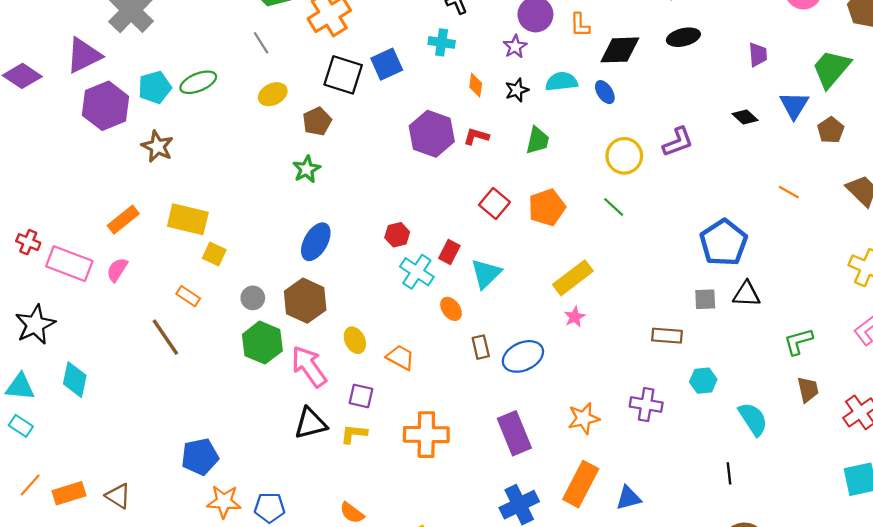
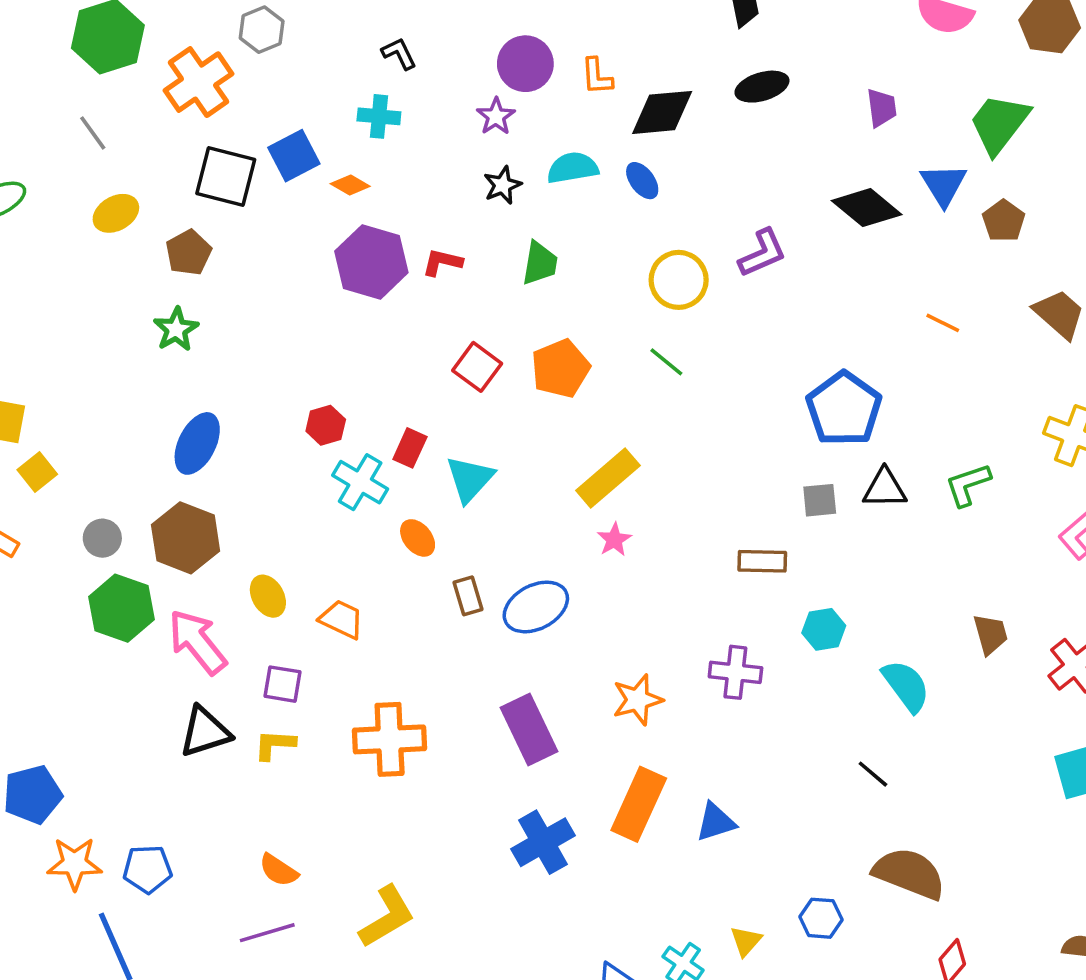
orange diamond: (476, 85) -> (350, 185), moved, turned -65
black diamond: (745, 117) -> (867, 208), size x1.6
yellow square: (214, 254) -> (37, 472), turned 30
green L-shape: (798, 341) -> (968, 485), moved
black line: (729, 473) -> (873, 774), turned -40

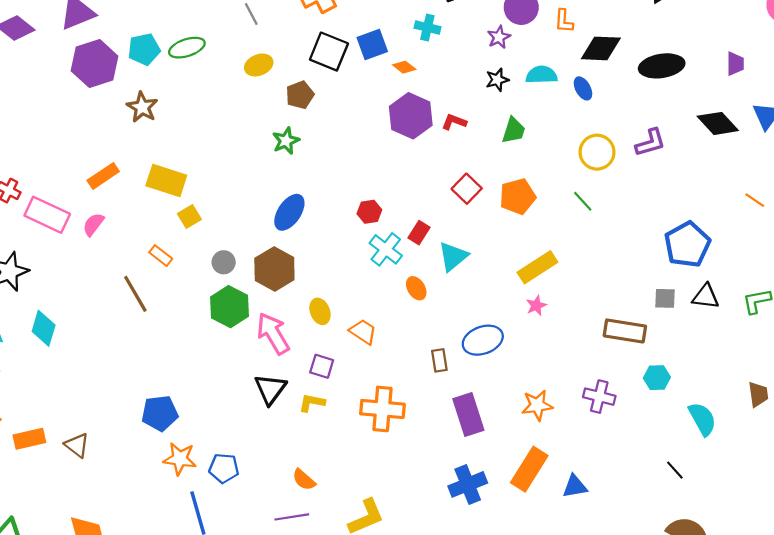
black ellipse: (762, 87) -> (662, 66), moved, size x1.4
brown rectangle: (762, 561) -> (625, 331), size x1.4
brown rectangle: (468, 596) -> (439, 360), moved
black triangle: (205, 732) -> (270, 389), turned -44

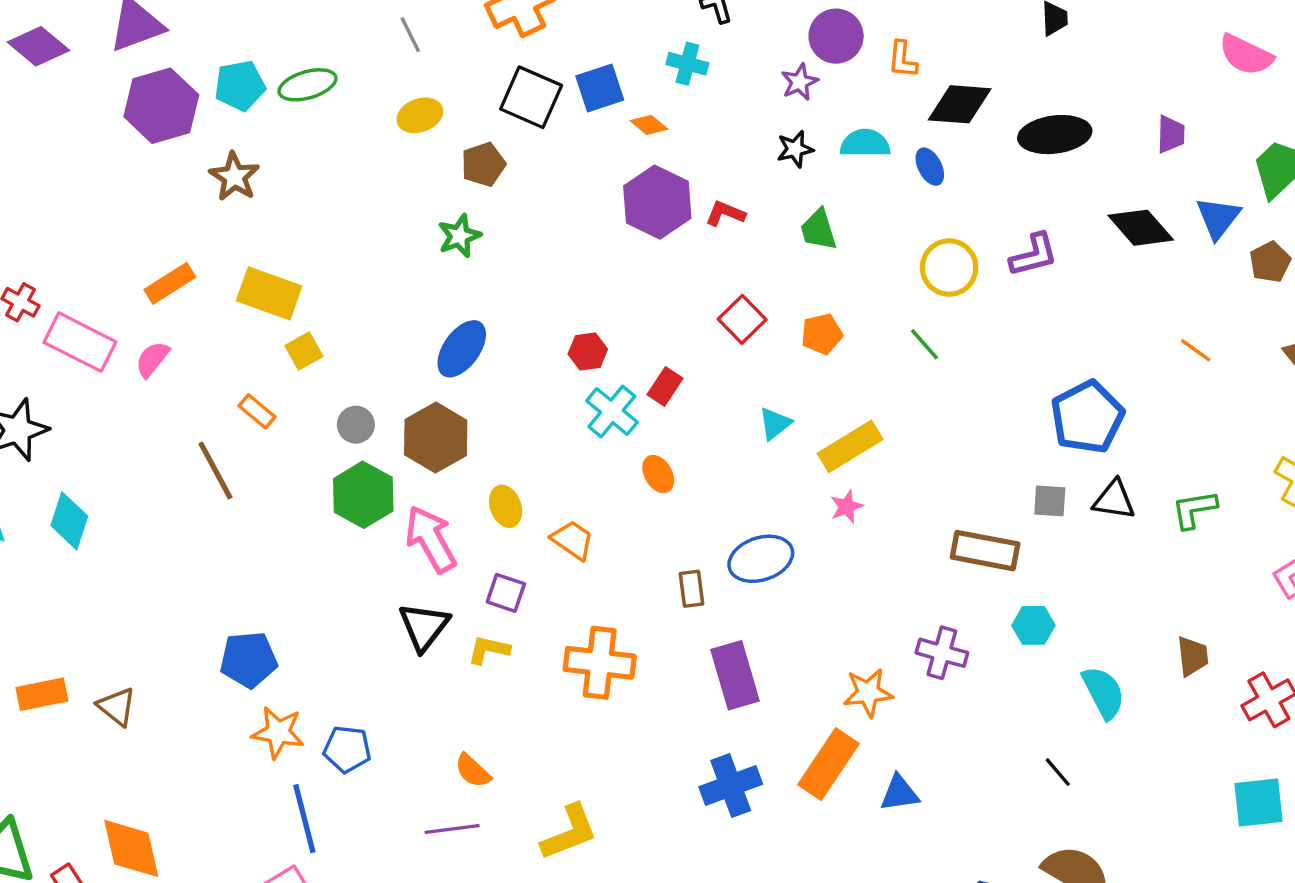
green trapezoid: (514, 130) -> (819, 230), turned 144
orange pentagon: (517, 197) -> (822, 334), size x0.7
cyan triangle: (453, 256) -> (775, 424), moved, size x0.7
orange star: (537, 405) -> (868, 693), moved

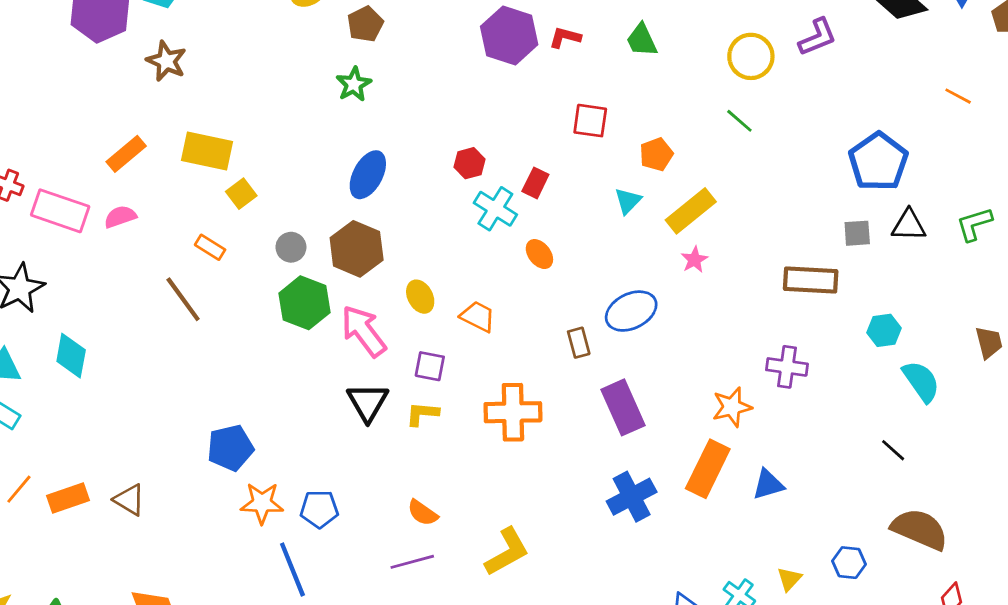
red square: (742, 319) -> (590, 121), turned -30
orange pentagon: (822, 334) -> (656, 154), moved
pink semicircle: (152, 359) -> (120, 217), turned 40
cyan hexagon: (1033, 625) -> (884, 330), moved

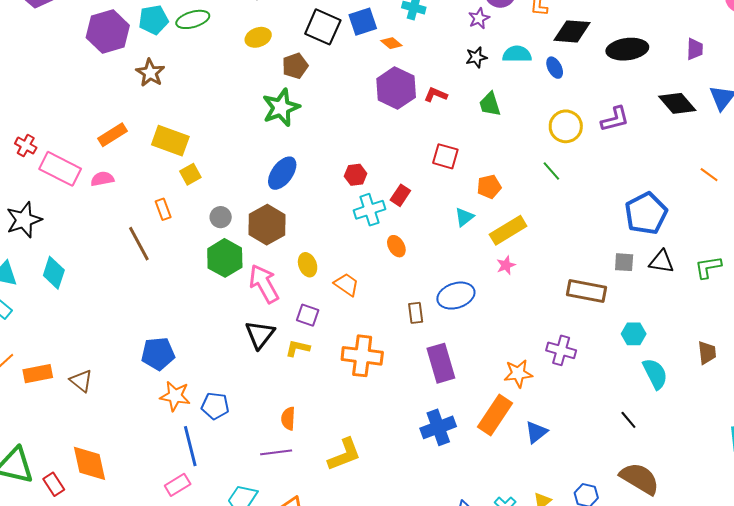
green star: (354, 84) -> (281, 108), size x1.5
cyan cross: (495, 209) -> (370, 210), turned 32
orange rectangle: (210, 247) -> (163, 209), turned 30
blue triangle: (768, 484) -> (536, 432), turned -30
orange semicircle: (423, 513) -> (288, 419), turned 50

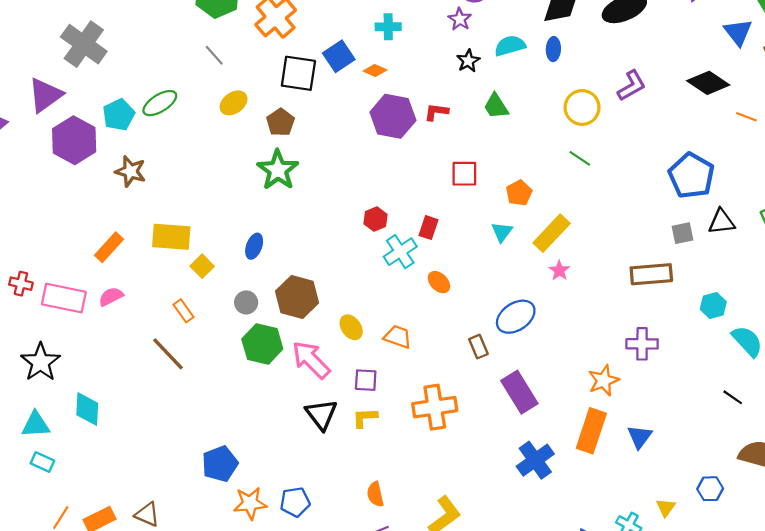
blue ellipse: (555, 68) -> (553, 49), turned 45
black diamond: (677, 103) -> (708, 83), moved
blue ellipse: (282, 173) -> (254, 246), moved, size x0.7

